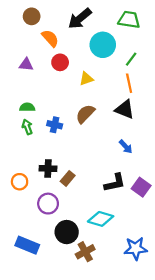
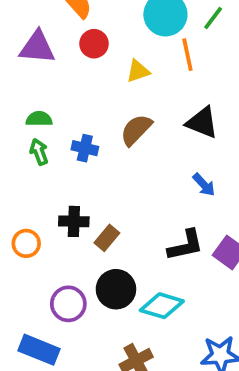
green line: (131, 59) -> (213, 18), moved
purple triangle: (26, 65) -> (37, 47), size x1.5
orange line: (129, 83) -> (187, 55), moved
purple circle: (48, 204) -> (68, 304), moved
black circle: (67, 232) -> (116, 289), moved

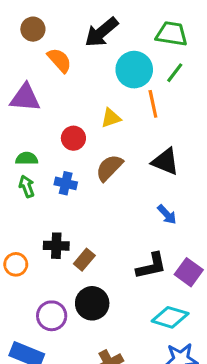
red circle: (94, 44) -> (73, 138), moved
cyan diamond: (162, 306) -> (170, 317), moved

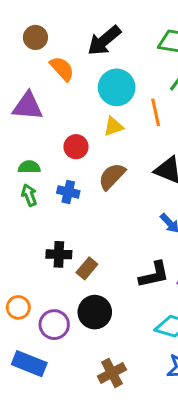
cyan circle: (134, 70) -> (117, 87), moved
orange circle: (16, 264) -> (18, 307), moved

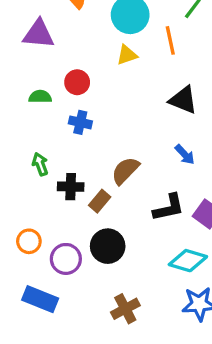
red circle: (76, 147) -> (77, 82), moved
brown semicircle: (112, 176) -> (125, 171), moved
green arrow: (29, 195) -> (40, 164), moved

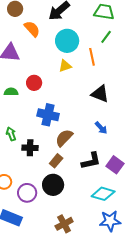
blue cross: (80, 122) -> (48, 115), moved, size x1.5
brown rectangle: (100, 201) -> (56, 161), moved

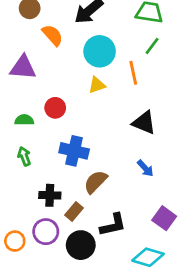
green arrow: (11, 134) -> (24, 156), moved
brown rectangle: (56, 161) -> (74, 211), moved
black L-shape: (91, 161) -> (113, 225), moved
purple circle: (27, 193) -> (46, 232), moved

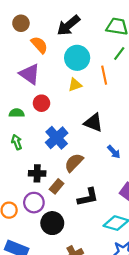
purple triangle: (23, 67) -> (30, 74), moved, turned 30
black triangle: (144, 123) -> (93, 123), moved
blue cross: (74, 151) -> (57, 138), turned 35
black circle: (81, 245) -> (52, 223), moved

